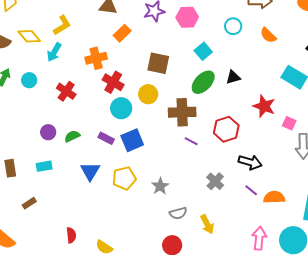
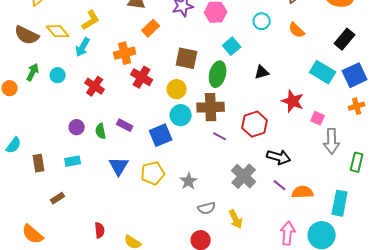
green ellipse: (203, 82) -> (218, 74), moved, turned -30
cyan circle: (121, 108) -> (181, 115), moved
green semicircle: (72, 136) -> (101, 131), turned -77
purple rectangle: (106, 138) -> (125, 125), moved
gray cross: (215, 181) -> (244, 176), size x1.4

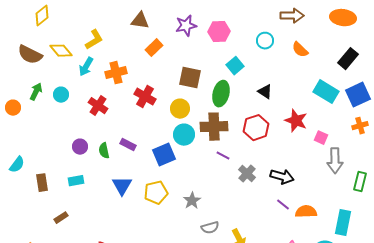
orange cross: (125, 53) -> (116, 73), moved
black triangle: (262, 72) -> (265, 92), turned 49
red hexagon: (255, 124) -> (256, 128), moved
gray cross: (244, 176) -> (247, 174), moved, size x0.7

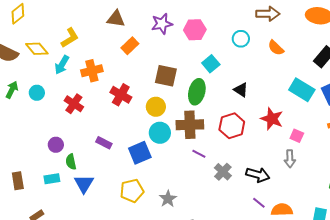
green semicircle: (104, 151) -> (71, 162), moved
gray arrow: (335, 161) -> (290, 159), moved, size x0.7
blue triangle: (122, 186) -> (84, 184), moved

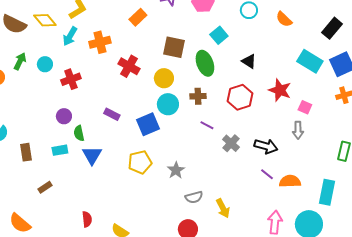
green ellipse: (197, 92) -> (205, 63), turned -35
red cross: (74, 104) -> (71, 79), moved, turned 36
brown cross: (190, 125) -> (198, 96), size x0.6

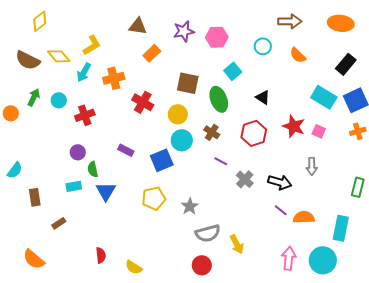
brown cross: (198, 96) -> (212, 132), turned 35
pink square: (305, 107) -> (319, 131), moved
brown rectangle: (26, 152) -> (35, 197), moved
gray semicircle: (194, 197) -> (208, 233), size x1.4

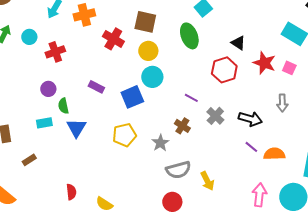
brown square: (188, 83) -> (145, 22), moved
black triangle: (263, 97) -> (238, 43), moved
brown cross: (212, 132) -> (182, 126), moved

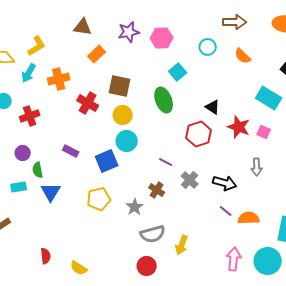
yellow arrow: (207, 181) -> (182, 245), turned 48

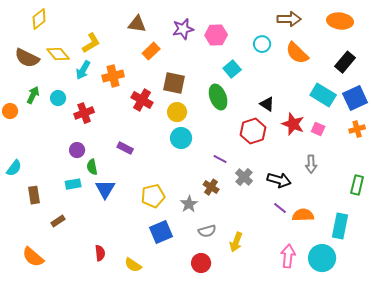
orange semicircle: (243, 56) -> (297, 53), size x1.4
blue square: (107, 161) -> (161, 232), moved
gray semicircle: (153, 234) -> (207, 231), size x0.7

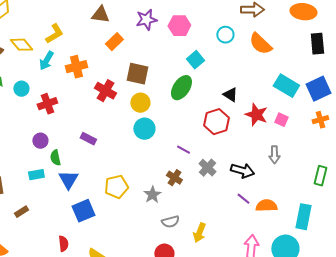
black rectangle: (345, 62) -> (317, 44), moved, turned -45
green ellipse: (218, 97) -> (181, 88), turned 55
blue square: (161, 232) -> (83, 211), moved

